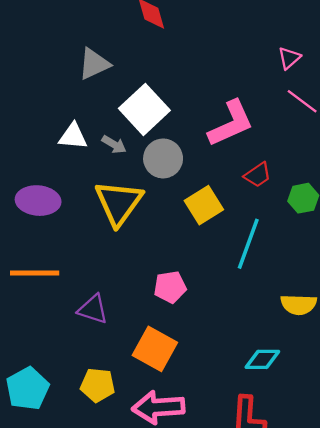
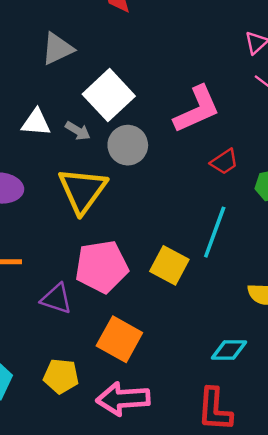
yellow square: (204, 205) -> (169, 265), moved, turned -30
pink pentagon: (170, 287) -> (102, 267), moved, size x1.6

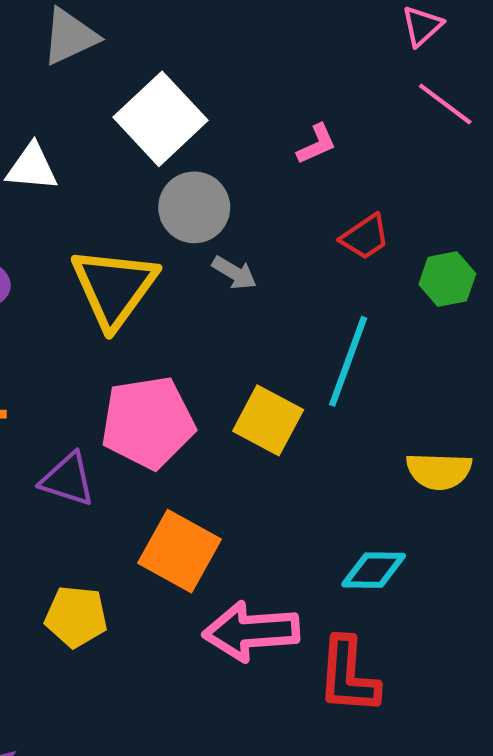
pink L-shape: (197, 109) -> (317, 144), size x0.5
gray arrow: (78, 131) -> (234, 273), moved
pink arrow: (123, 399) -> (251, 631), moved

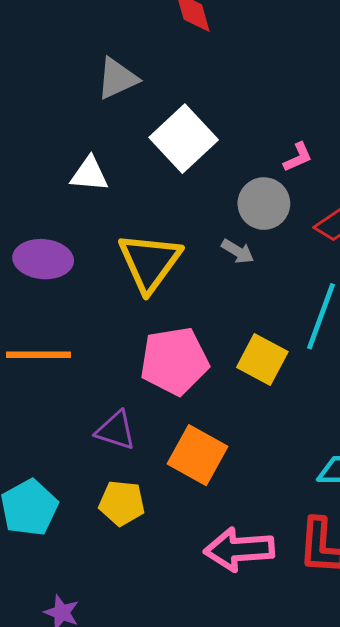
gray circle: (194, 207) -> (264, 204), moved
purple triangle: (68, 479) -> (116, 430), moved
pink arrow: (251, 631) -> (239, 549), moved

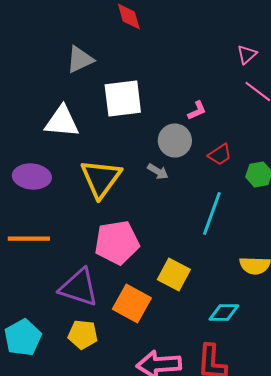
white square: (184, 139) -> (123, 99), turned 36
white triangle: (89, 174) -> (62, 122), size x1.4
yellow square: (262, 359) -> (174, 275), moved
purple triangle: (116, 430) -> (79, 288), size x1.5

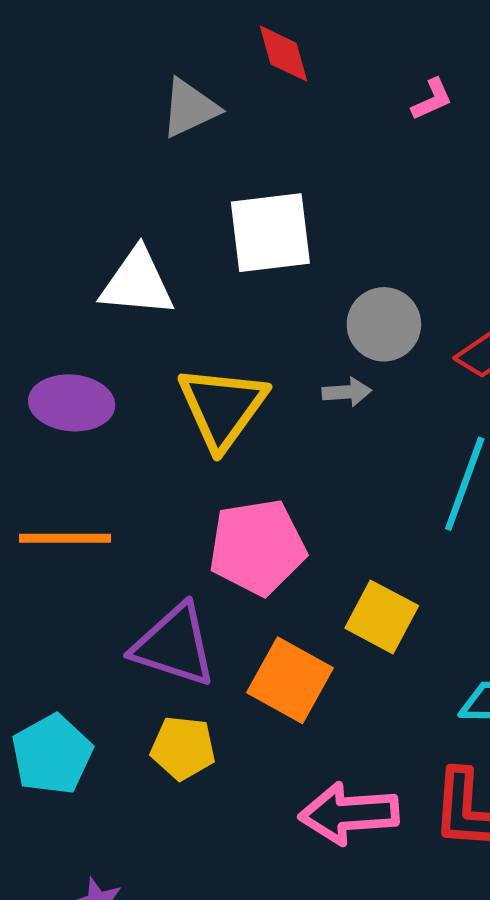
gray triangle: (80, 60) -> (190, 108), moved
pink L-shape: (197, 111) -> (432, 99), moved
gray arrow: (158, 172) -> (347, 392), turned -35

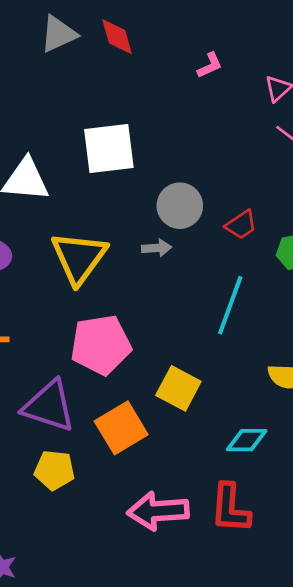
gray triangle: (190, 108) -> (58, 34), moved
orange square: (290, 680) -> (121, 428), turned 30

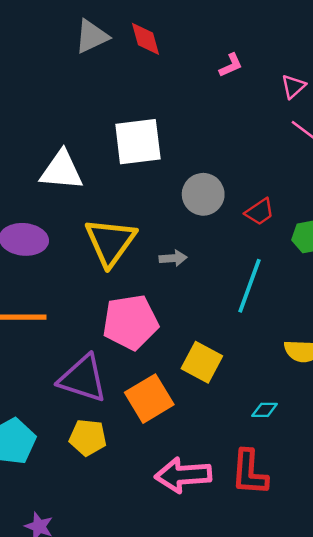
gray arrow: (157, 248) -> (173, 258), moved
cyan diamond: (247, 440) -> (265, 410), size x0.7

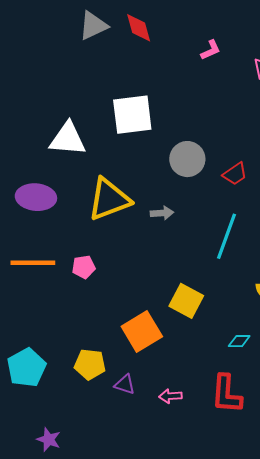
yellow triangle: (110, 242) -> (109, 199), turned 33
pink pentagon: (130, 322) -> (84, 267), moved, size x0.5
purple triangle: (83, 379) -> (125, 384), moved, size x0.5
pink arrow: (183, 475) -> (170, 396), size x0.5

